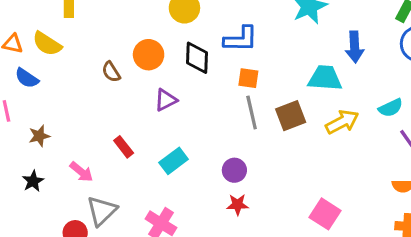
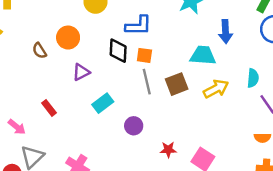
black diamond: (197, 58) -> (118, 51), moved
cyan semicircle: (391, 108) -> (253, 78), turned -60
cyan rectangle: (174, 161) -> (103, 103), moved
red star: (238, 205) -> (168, 150), moved

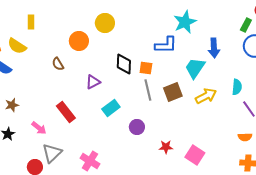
blue L-shape: (138, 26) -> (166, 45), moved
orange circle: (68, 38) -> (79, 41), moved
cyan trapezoid: (203, 55) -> (195, 68), turned -60
red rectangle: (49, 108) -> (66, 112), size x1.5

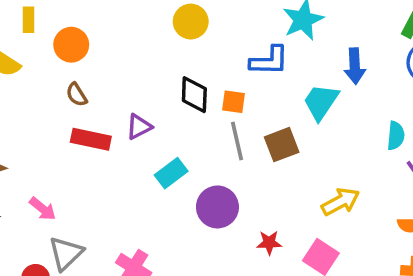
yellow circle: (105, 23) -> (191, 22), moved
orange circle: (79, 41) -> (71, 45), moved
yellow arrow: (206, 96) -> (340, 202), moved
red rectangle: (66, 112) -> (91, 139), moved, turned -40
purple circle: (137, 127) -> (217, 207), size x1.5

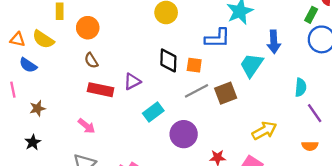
gray line: (237, 141) -> (196, 91), turned 75
pink arrow: (43, 209) -> (87, 126), moved

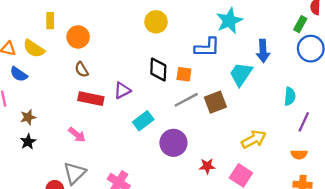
purple line: (315, 113) -> (304, 122), turned 60
black star: (33, 142) -> (28, 142), moved

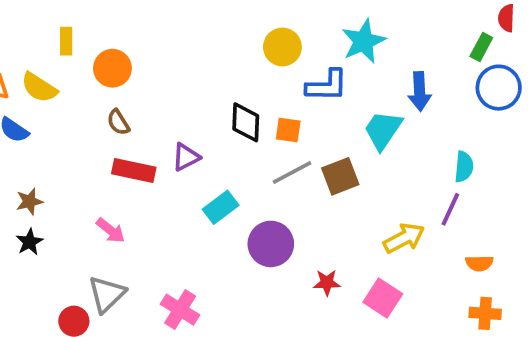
yellow circle: (156, 22) -> (282, 47), moved
purple line: (304, 122) -> (450, 209), moved

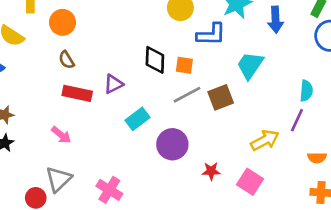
blue arrow: (419, 91) -> (276, 20), moved

